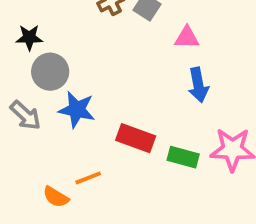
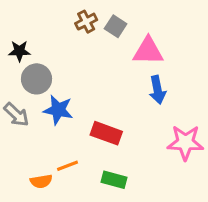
pink triangle: (187, 37) -> (148, 51), size x1.5
green rectangle: (183, 157) -> (114, 180), moved
orange semicircle: (56, 197) -> (41, 181), turned -40

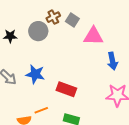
gray circle: (36, 79) -> (38, 31), moved
blue arrow: (157, 90) -> (112, 61), moved

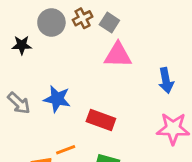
gray circle: (38, 31) -> (51, 22), moved
pink triangle: (93, 36) -> (118, 55), moved

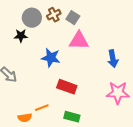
black star: (22, 45) -> (21, 36), moved
blue star: (57, 99) -> (51, 58), moved

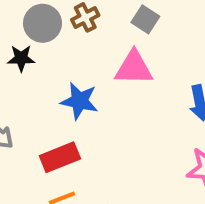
gray square: (73, 18) -> (145, 19), moved
red rectangle: (67, 87) -> (60, 157), moved, turned -42

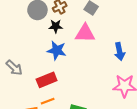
black star: (21, 58) -> (56, 26), moved

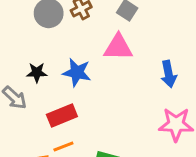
black star: (56, 26) -> (37, 73), moved

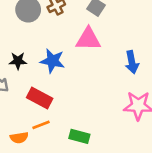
red rectangle: (62, 115) -> (40, 98), turned 50

